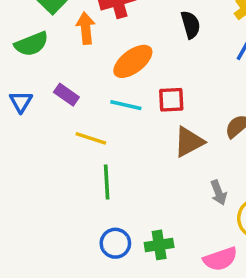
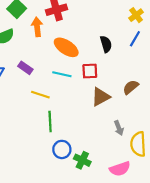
black semicircle: (191, 25) -> (106, 44), moved
orange ellipse: (133, 61) -> (66, 47), turned 70
blue circle: (115, 243) -> (62, 149), moved
green cross: (159, 245) -> (82, 160), turned 35

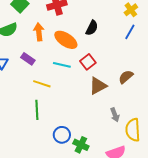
orange arrow: (37, 27) -> (39, 32), moved
black semicircle: (106, 44) -> (92, 28), moved, turned 42
red square: (90, 71) -> (88, 62), turned -35
green line: (50, 122) -> (37, 110), moved

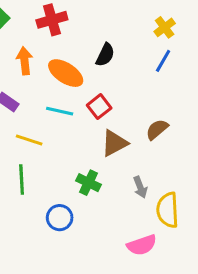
green cross: (81, 145) -> (88, 183), moved

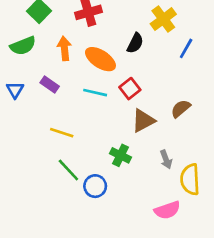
yellow cross: (165, 27) -> (163, 19), moved, size x1.4
yellow line: (29, 140) -> (62, 133), moved
green line: (22, 180) -> (68, 170), moved, turned -40

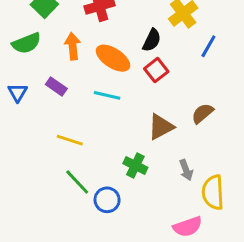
red square: (130, 89) -> (156, 70), moved

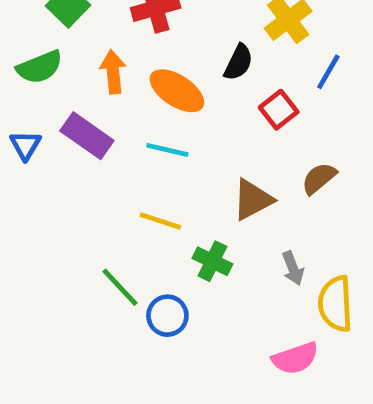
red square: (156, 70) -> (279, 110), moved
purple rectangle: (56, 86) -> (87, 136), size x1.5
yellow line: (70, 140) -> (160, 221), moved

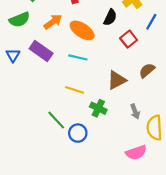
orange arrow: (113, 72) -> (53, 22), turned 60

